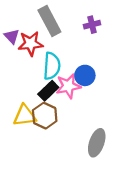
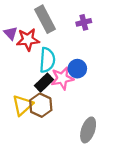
yellow triangle: (25, 116) -> (22, 105), turned -35

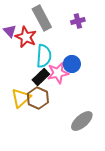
red star: (28, 40) -> (26, 37), turned 30
gray ellipse: (88, 130) -> (82, 121), turned 30

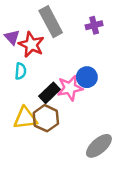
cyan semicircle: (44, 56) -> (21, 71), moved, size x0.6
yellow triangle: (21, 98) -> (25, 118), turned 35

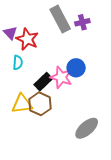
gray rectangle: (51, 22) -> (60, 19), moved
pink star: (70, 88) -> (61, 77), turned 30

